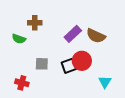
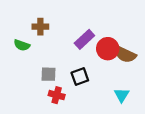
brown semicircle: (96, 36) -> (125, 54), moved
red circle: (82, 61) -> (108, 49), moved
red cross: (22, 83) -> (57, 95), moved

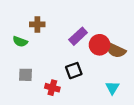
gray square: (48, 74) -> (26, 75), moved

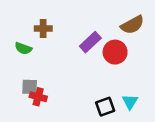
brown semicircle: (116, 50) -> (132, 25), moved, turned -54
black square: (74, 71) -> (105, 107), moved
red cross: (52, 88) -> (38, 97), moved

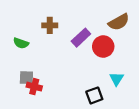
brown cross: (43, 29) -> (50, 25), moved
cyan triangle: (130, 102) -> (117, 79), moved

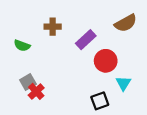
red circle: (103, 47) -> (106, 61), moved
gray square: (26, 78) -> (28, 82), turned -32
red cross: (34, 87) -> (36, 91), turned 32

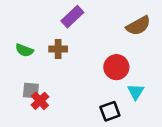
brown cross: (53, 27) -> (58, 49), moved
purple rectangle: (86, 40) -> (72, 17), moved
gray square: (28, 82) -> (31, 90), turned 35

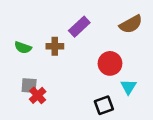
purple rectangle: (72, 17) -> (79, 27), moved

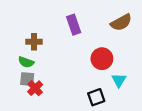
purple rectangle: (79, 27) -> (74, 25), turned -66
brown cross: (55, 46) -> (34, 42), moved
green semicircle: (23, 47) -> (26, 62), moved

